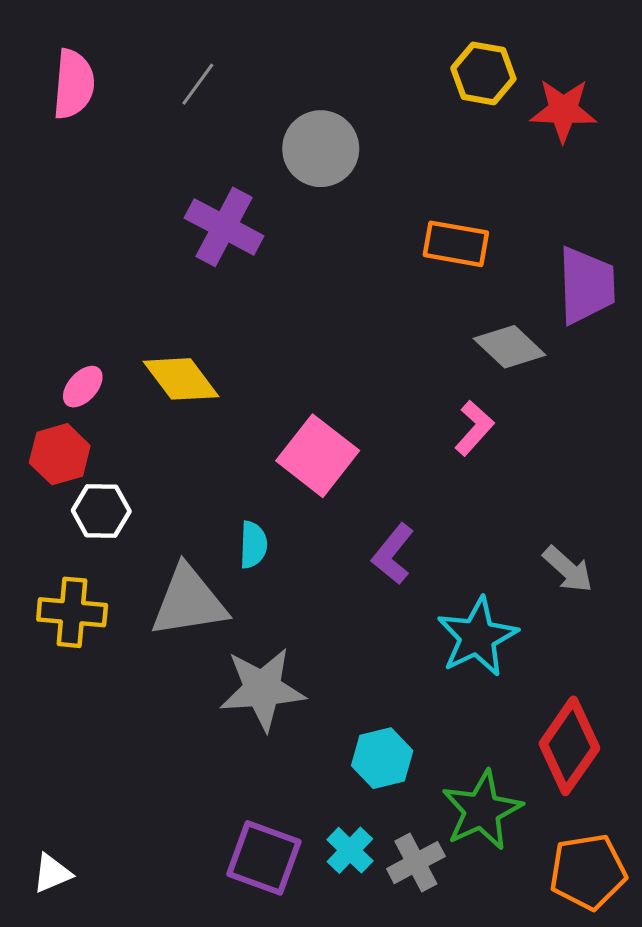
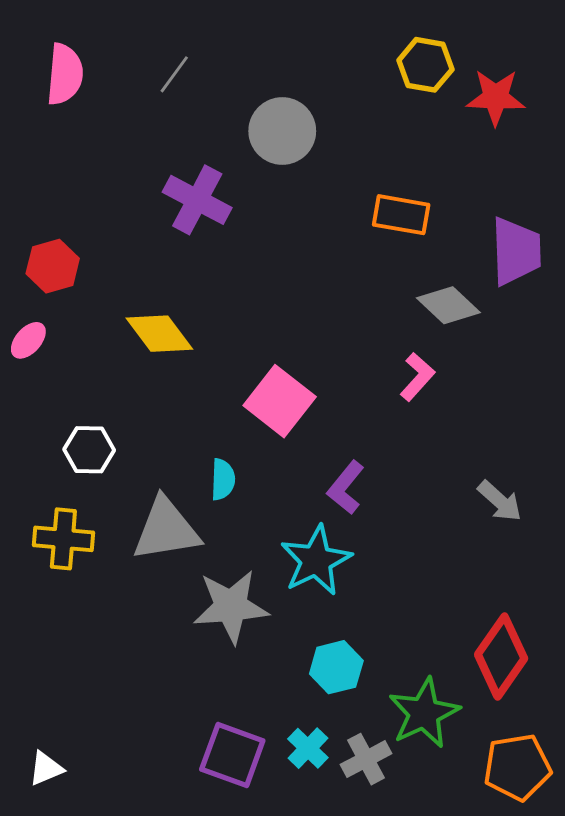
pink ellipse: (83, 387) -> (28, 340), moved
red hexagon: (60, 454) -> (53, 266), moved
cyan star: (477, 637) -> (316, 560), moved

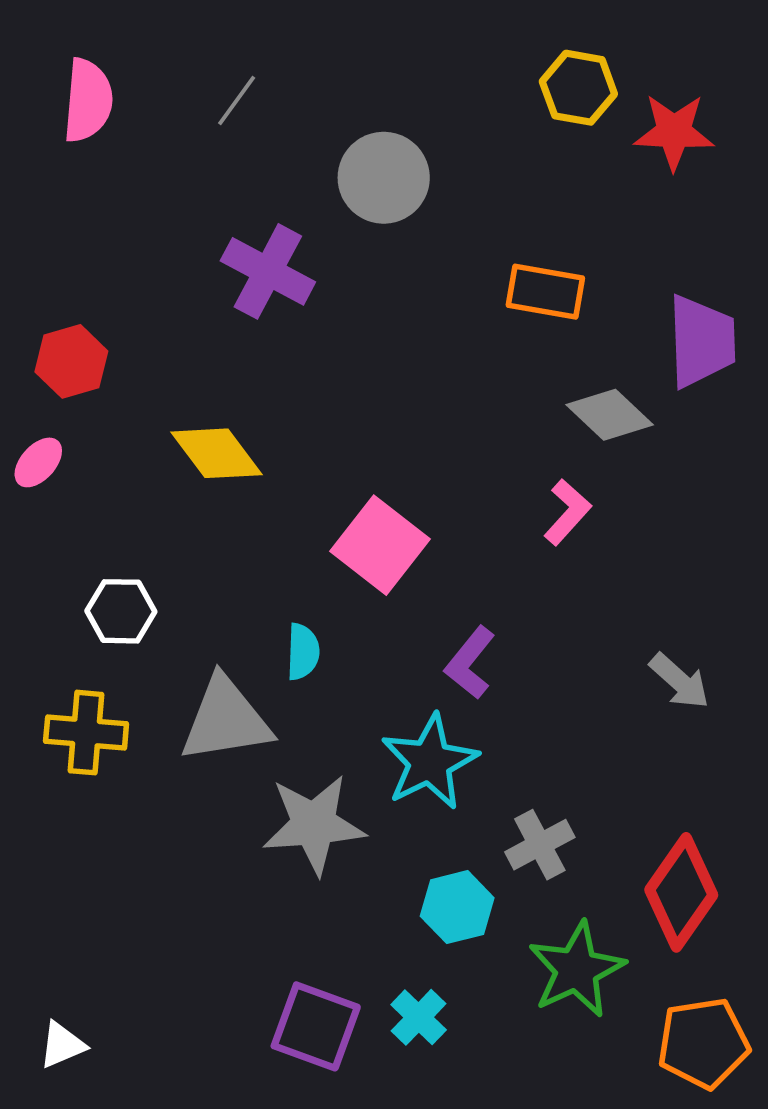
gray cross: (366, 759) -> (540, 845), moved

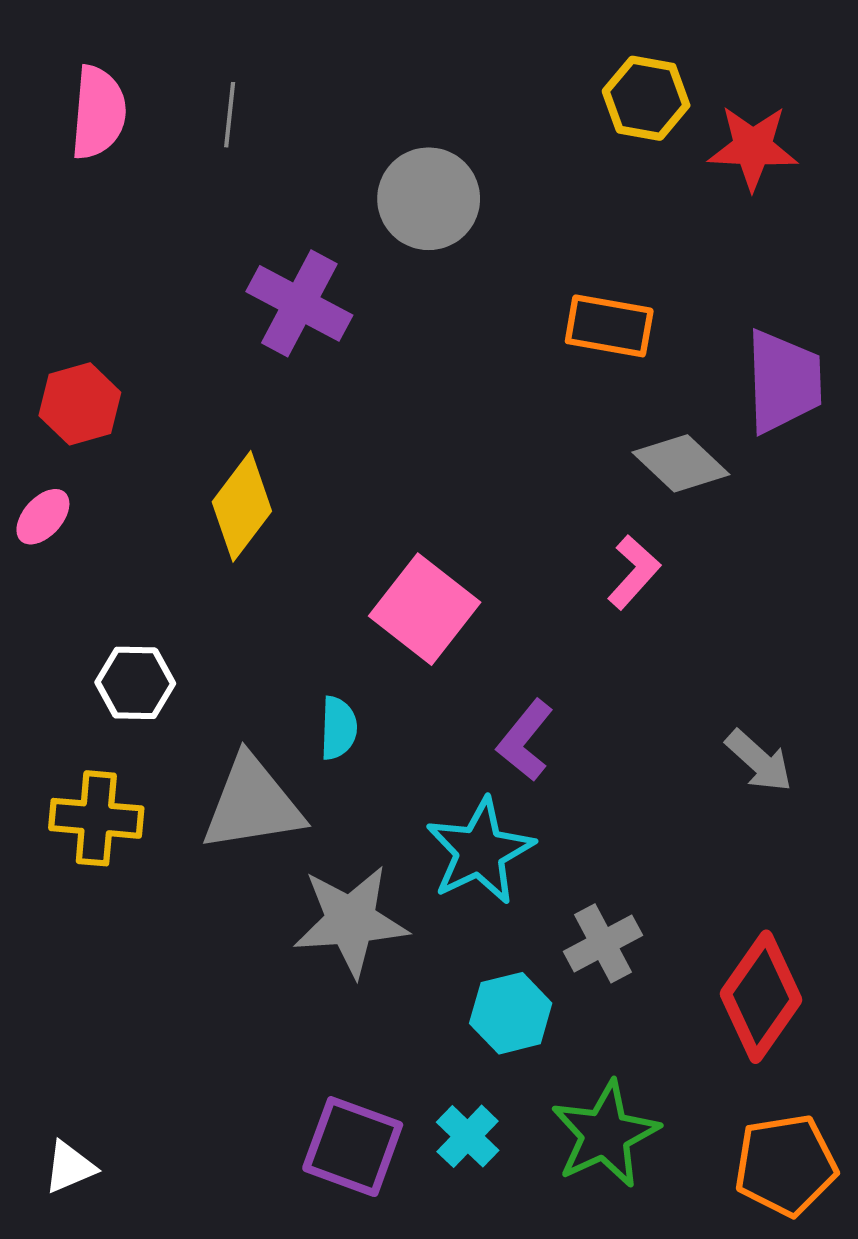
gray line: (237, 101) -> (230, 115), moved, turned -30
yellow diamond: (216, 453) -> (242, 506), turned 74
green star: (577, 970) -> (605, 1134), moved

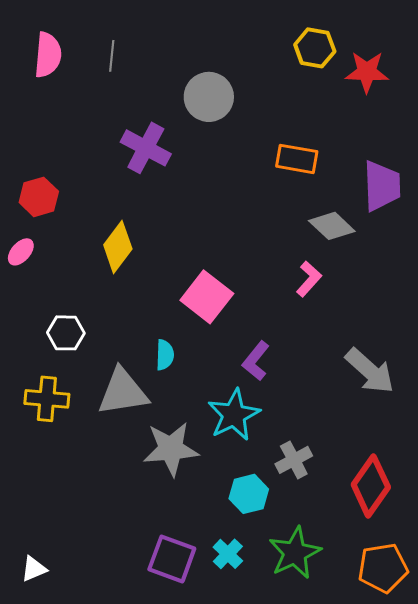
gray arrow: (759, 761) -> (370, 371), size x1.5

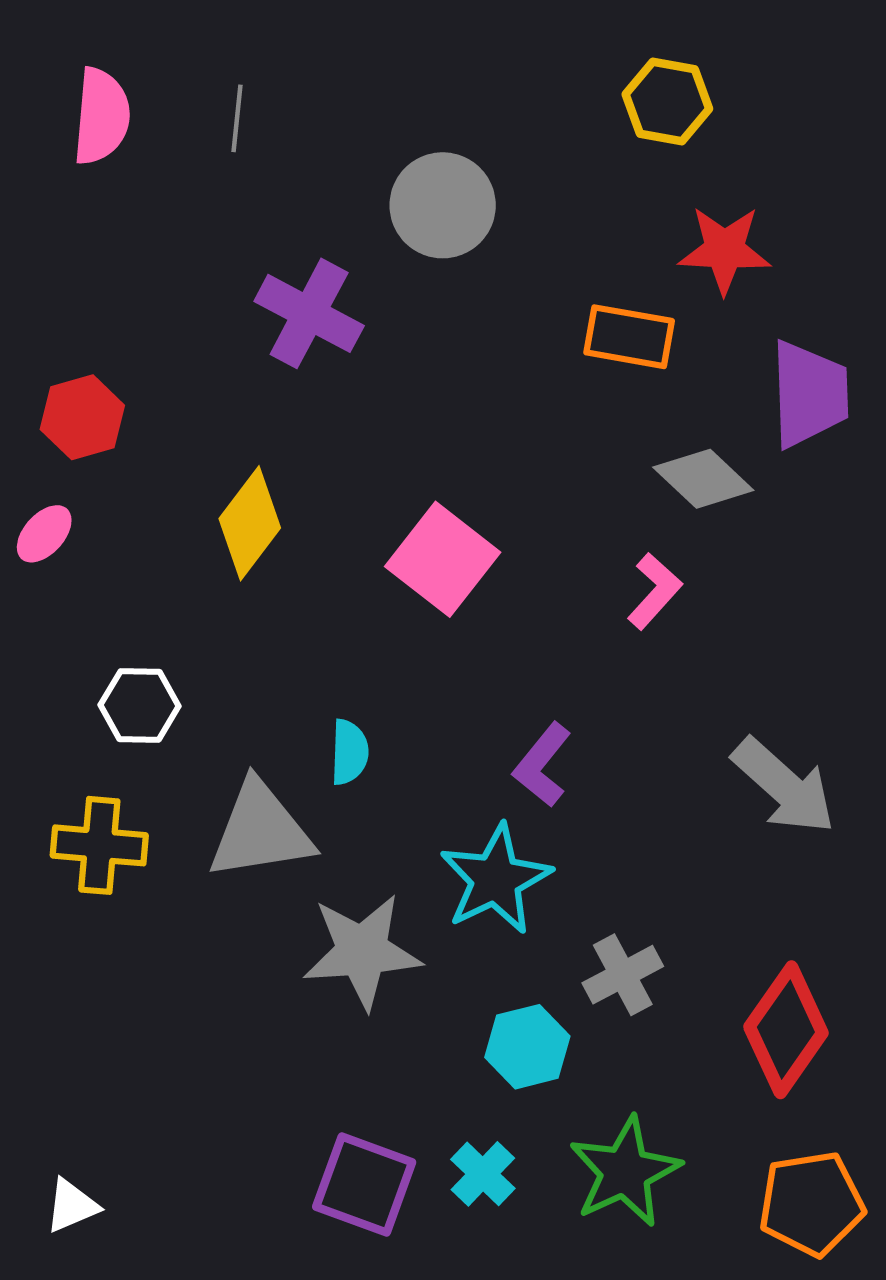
red star: (367, 72) -> (724, 250), moved
pink square: (207, 297) -> (443, 559), moved

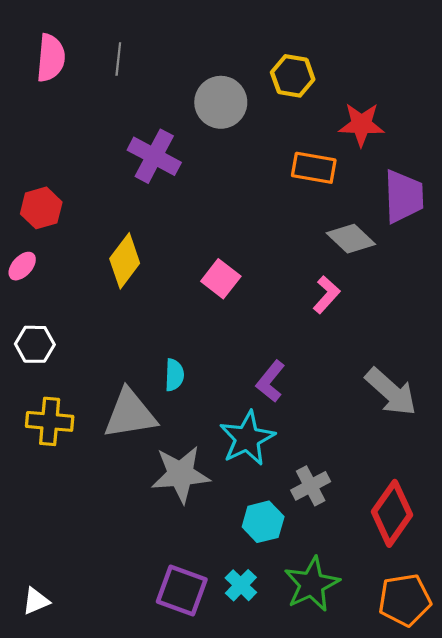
yellow hexagon: (667, 101) -> (293, 76), moved
pink square: (443, 559) -> (221, 279), size x0.7
white hexagon: (140, 706) -> (35, 344), moved

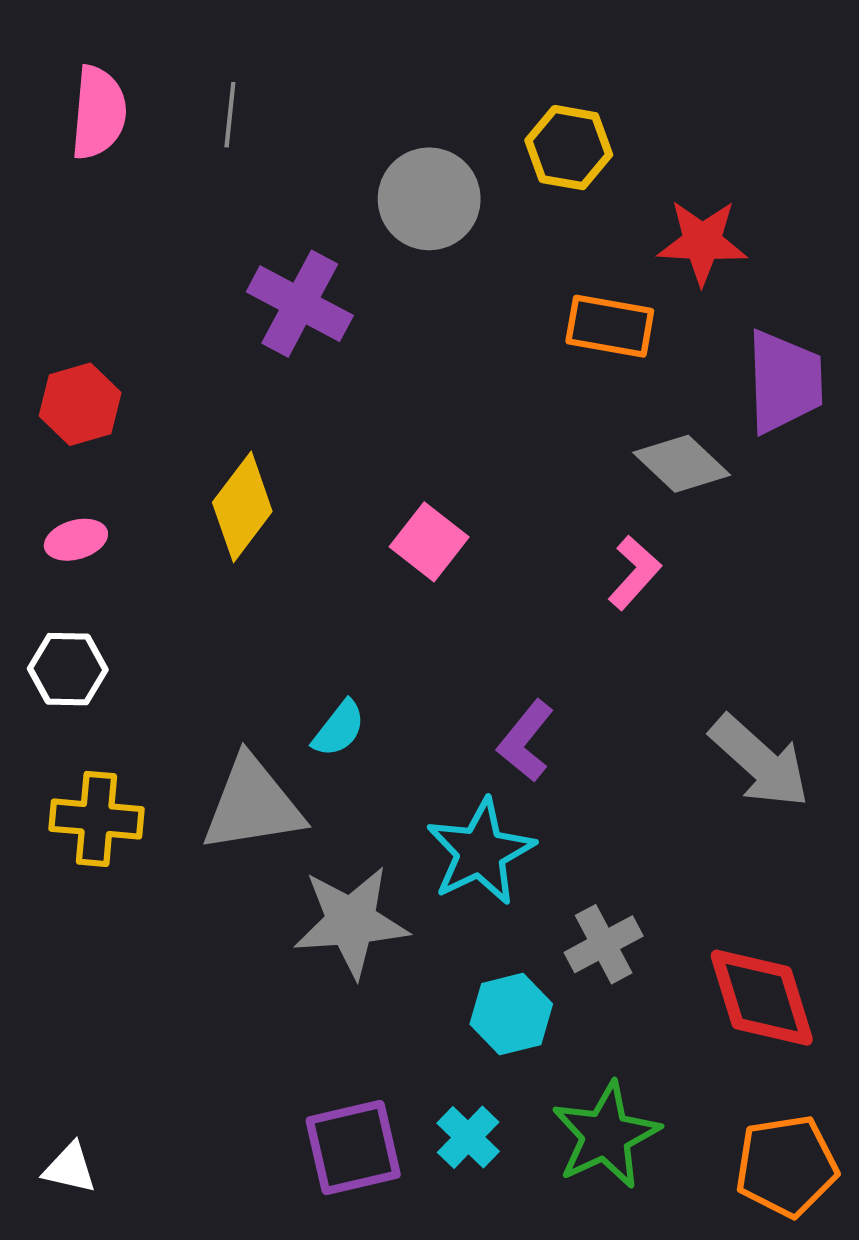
pink ellipse: (22, 266) -> (76, 540), moved, turned 32
cyan semicircle: (174, 375) -> (339, 729), turned 36
red diamond: (392, 513) -> (762, 998), turned -52
purple square: (182, 590) -> (353, 1148), turned -33
white triangle: (36, 601) -> (70, 1168), turned 36

